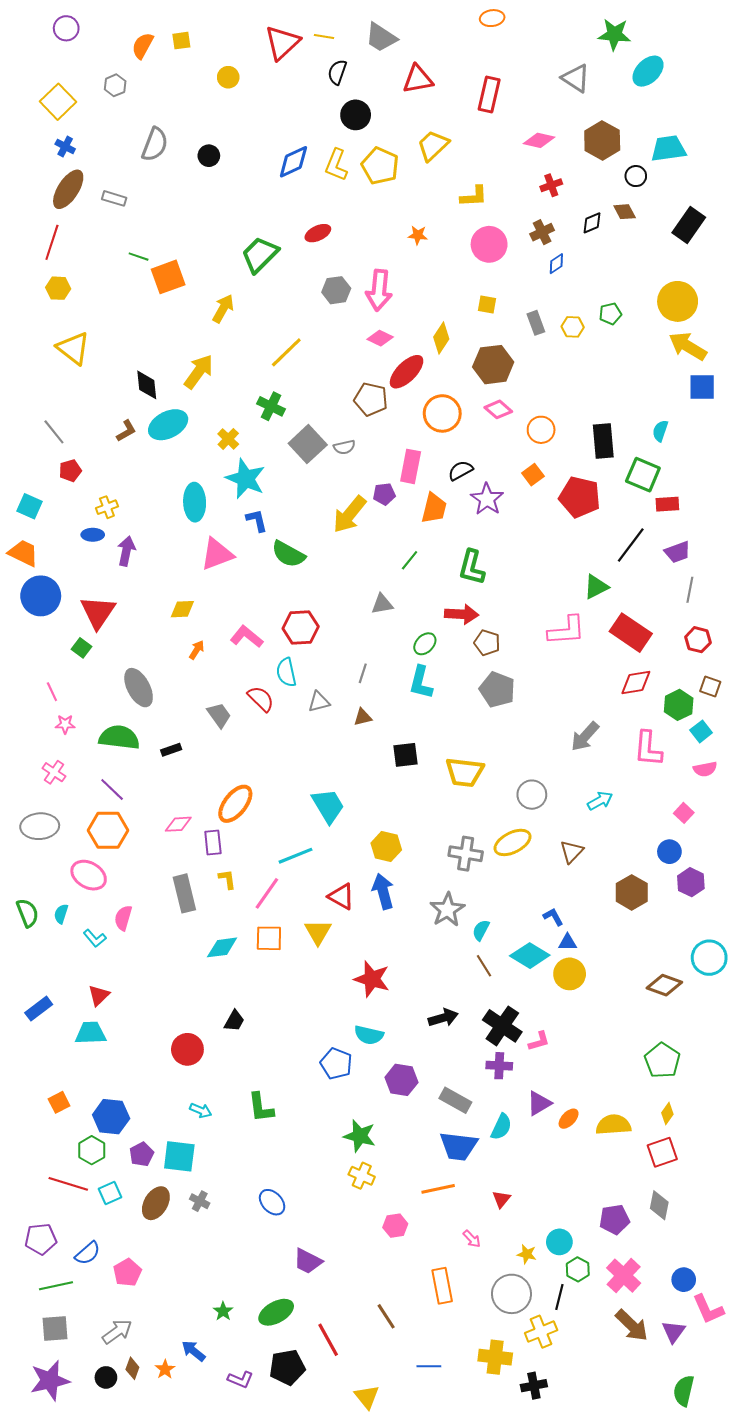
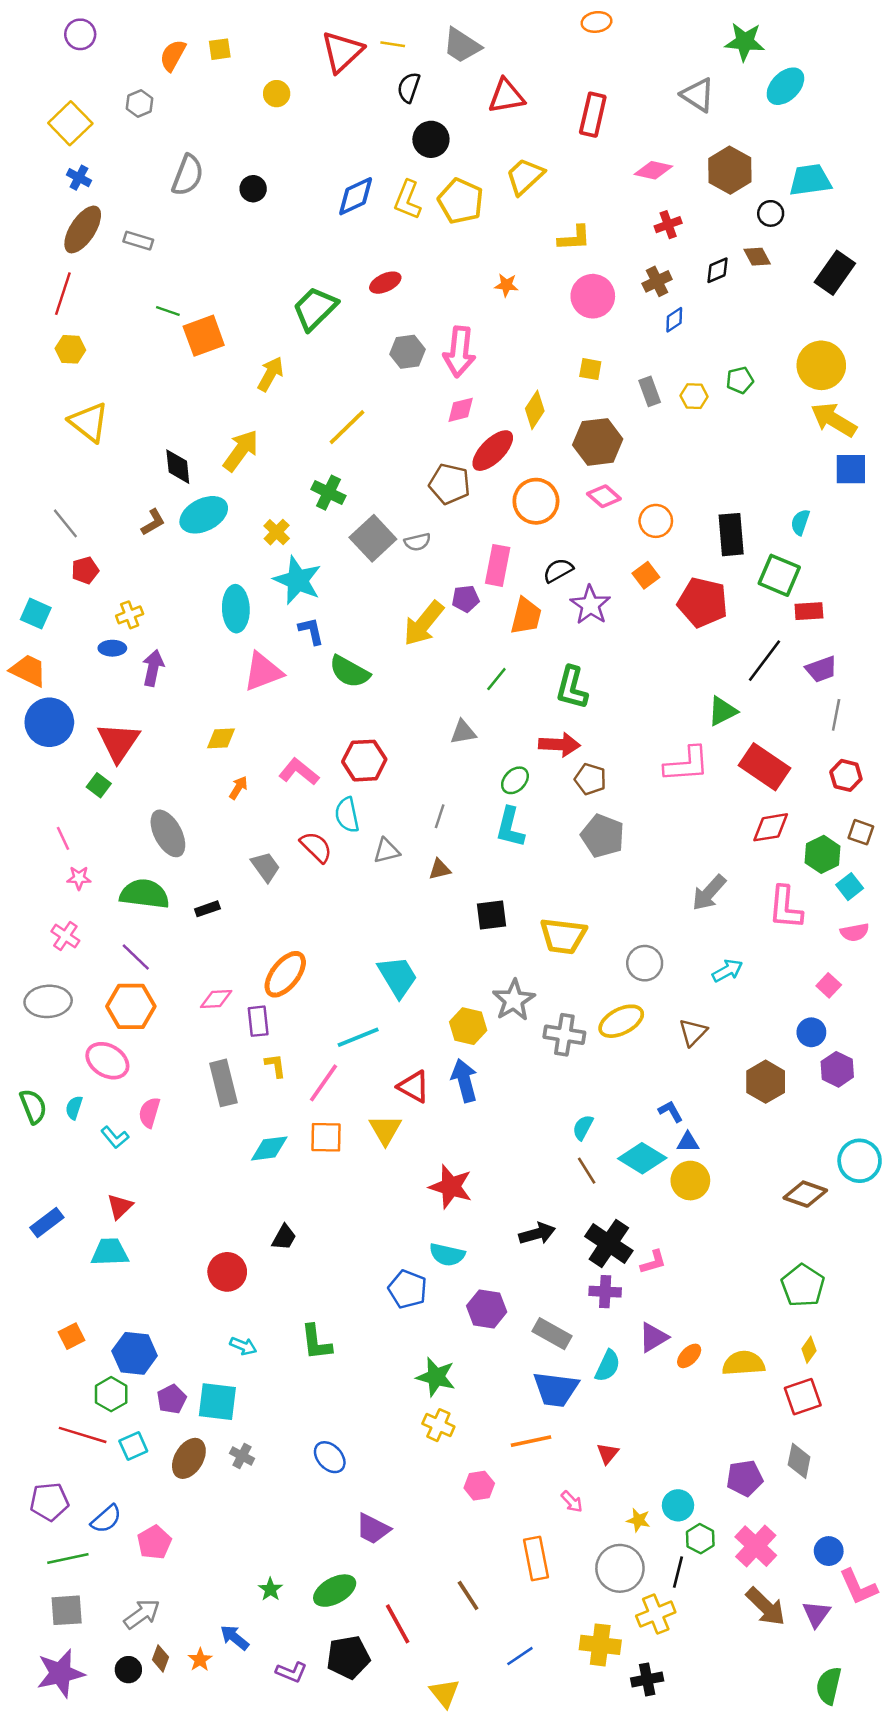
pink diamond: (380, 338) -> (461, 410), turned -40
gray star: (447, 910) -> (514, 1000), moved
blue line: (429, 1366) -> (520, 1656), turned -35

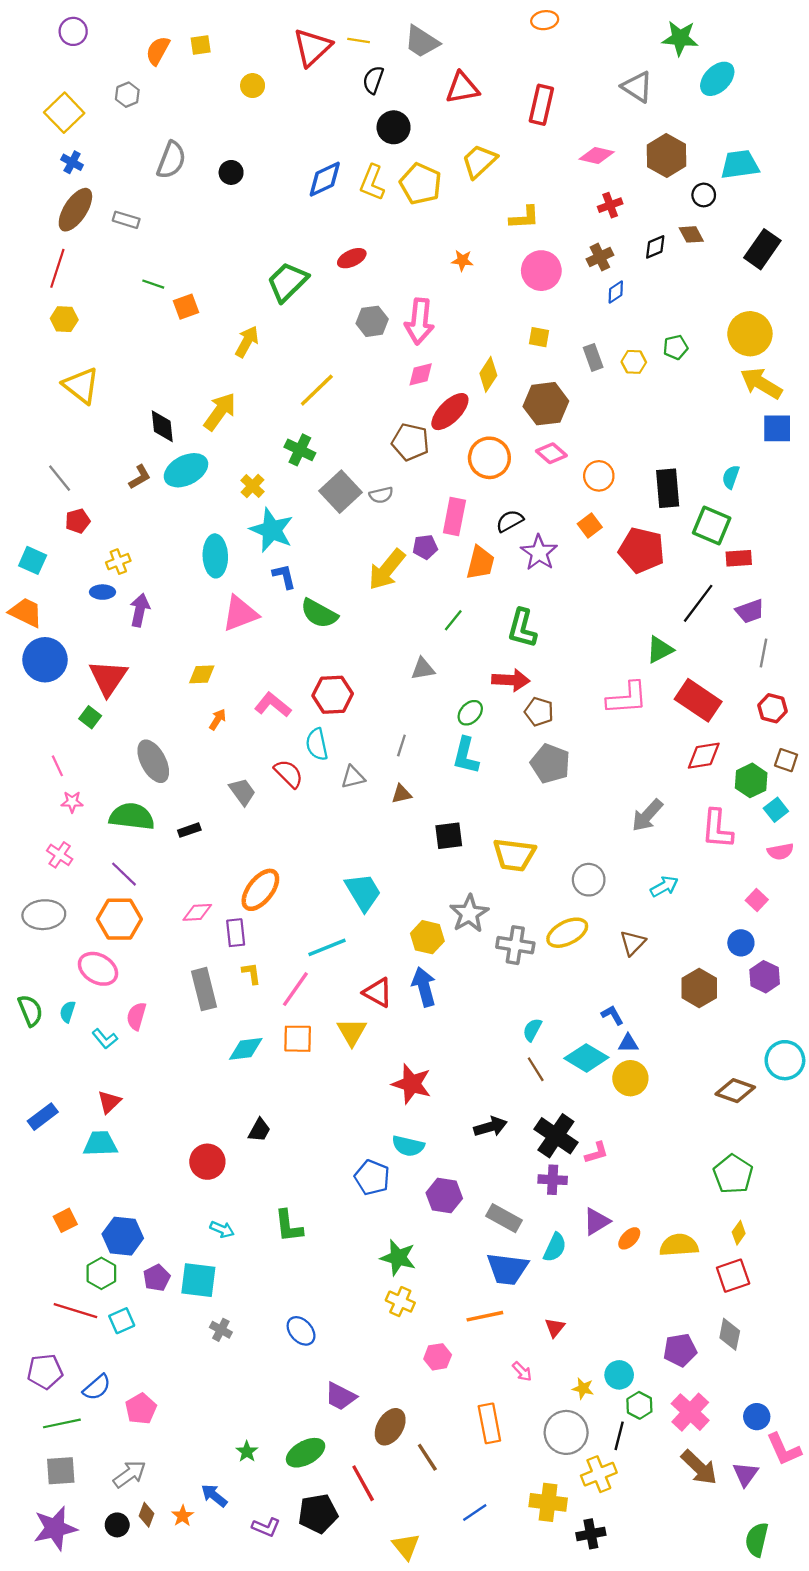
orange square: (204, 336) -> (186, 307), size x0.7
brown ellipse: (189, 1458) -> (390, 1427), moved

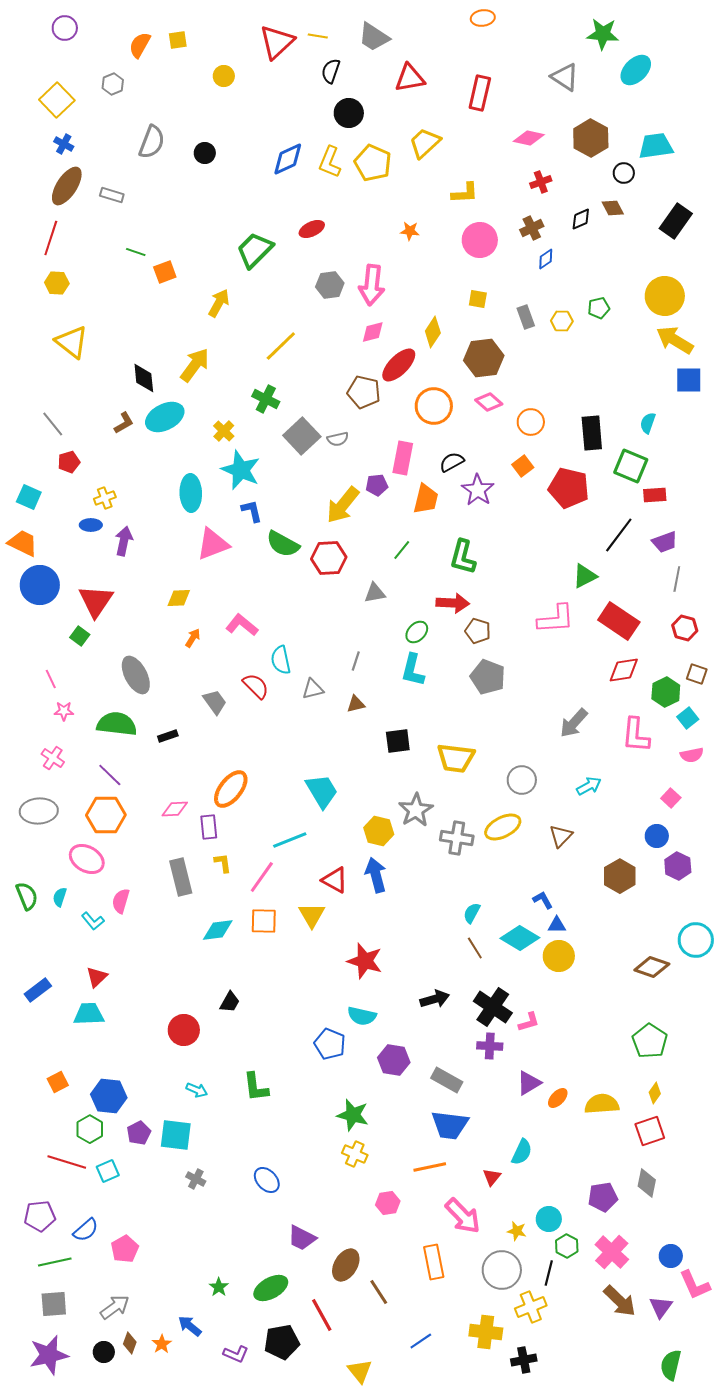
red hexagon: (333, 695) -> (329, 558), moved
cyan semicircle: (555, 1247) -> (522, 1152), moved
pink arrow: (522, 1371) -> (463, 1216), size x2.0

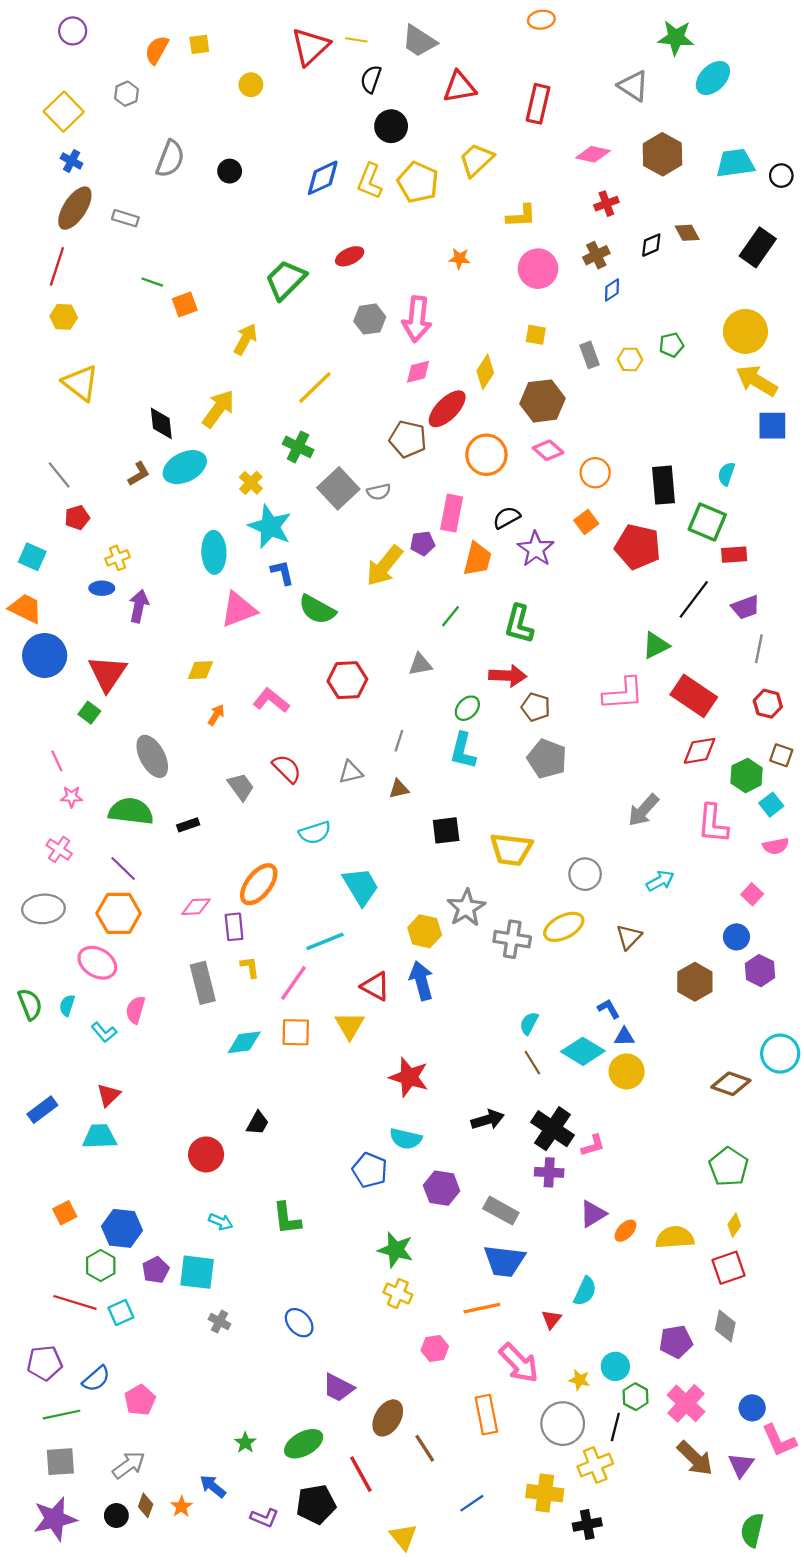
black circle: (624, 173) -> (781, 176), moved
red hexagon: (329, 558) -> (347, 680), moved
cyan semicircle: (281, 660) -> (315, 833), moved, turned -96

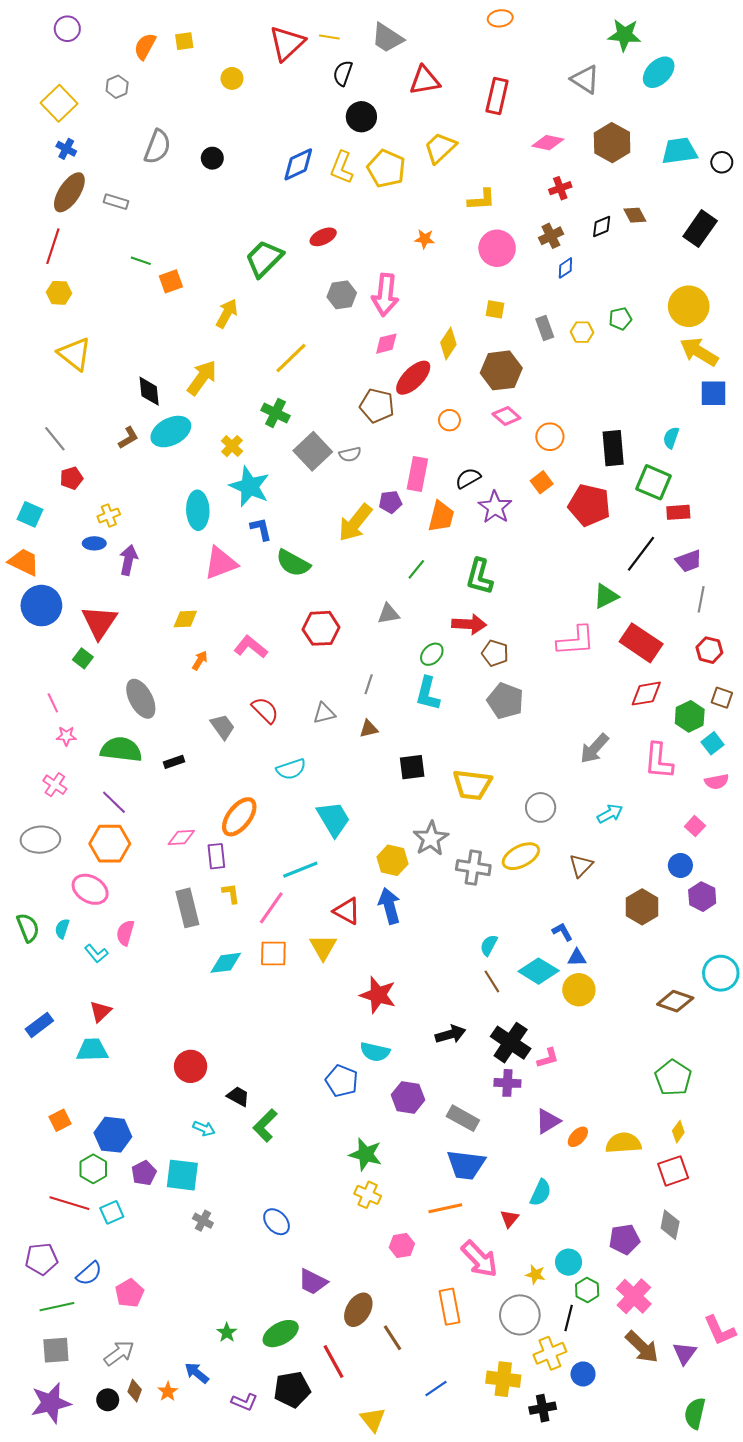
orange circle: (486, 455) -> (449, 420), size x0.6
black trapezoid: (258, 1123) -> (238, 1096), moved, turned -90
green L-shape: (287, 1218) -> (265, 1125), turned 52
blue circle: (752, 1408) -> (583, 1374), moved

